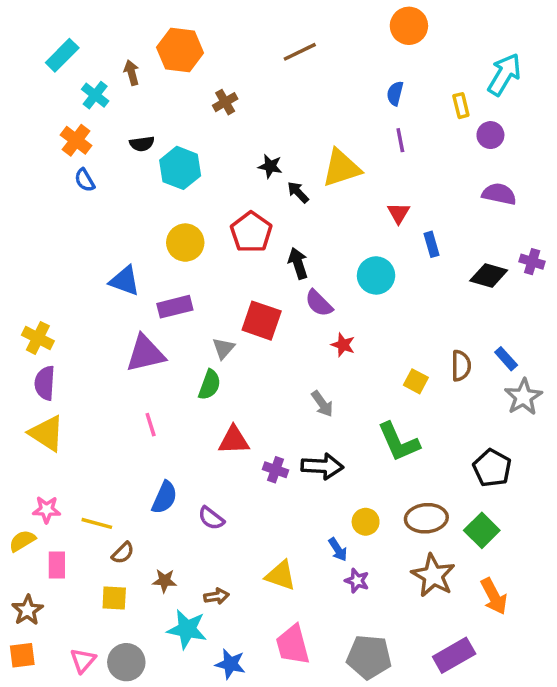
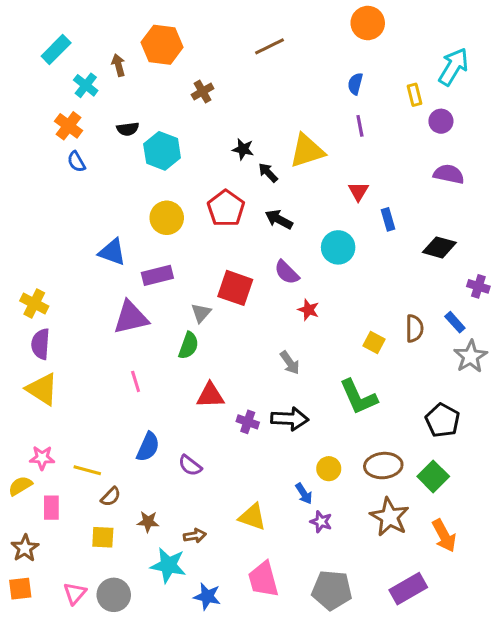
purple cross: (532, 262) -> (478, 286), moved
black arrow: (298, 263) -> (279, 219), moved, turned -44

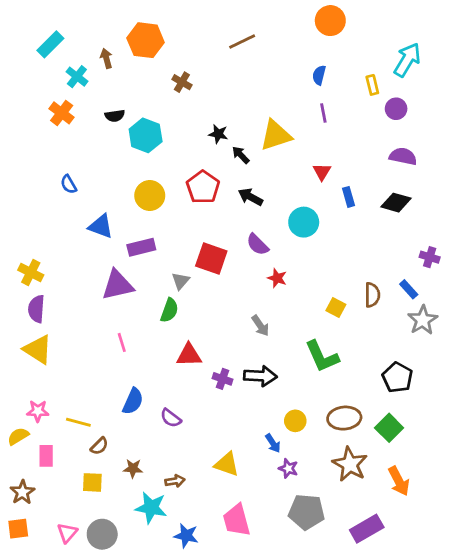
brown cross: (203, 92) -> (182, 82), turned -30
blue semicircle: (76, 162) -> (69, 184), moved
black diamond: (439, 247) -> (396, 203), moved
gray pentagon: (332, 590) -> (306, 512), moved

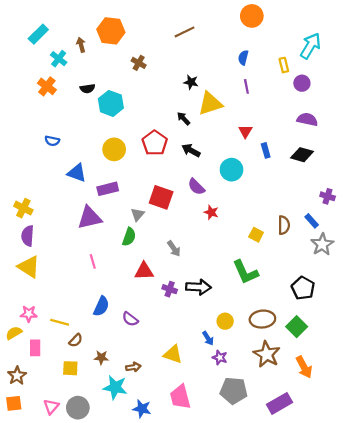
black star: (218, 134) -> (191, 82), moved
blue semicircle: (69, 184) -> (52, 141), turned -48
gray arrow: (260, 326) -> (174, 249), moved

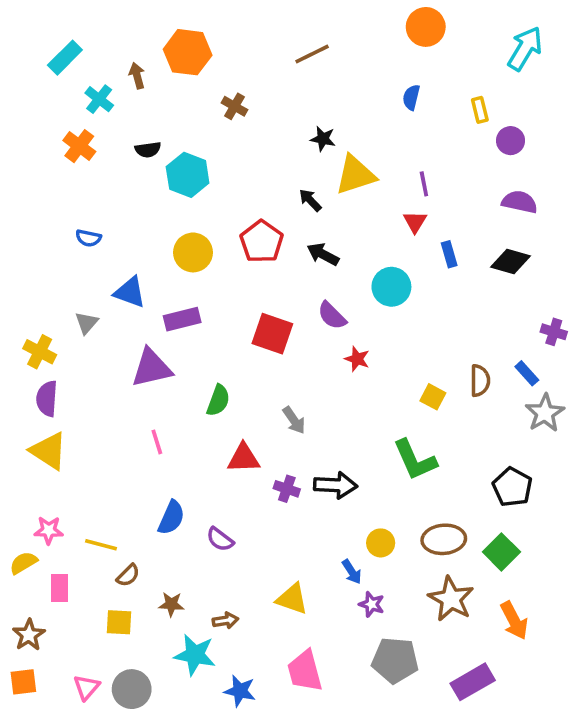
cyan arrow: (310, 46) -> (525, 49), moved
purple line: (246, 86) -> (424, 184), moved
gray triangle: (138, 214) -> (87, 323), moved

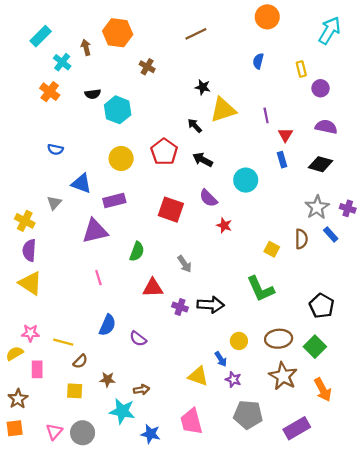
red triangle: (415, 222) -> (285, 135), moved
gray star: (545, 413) -> (317, 207), moved
yellow triangle: (292, 599) -> (198, 376), moved

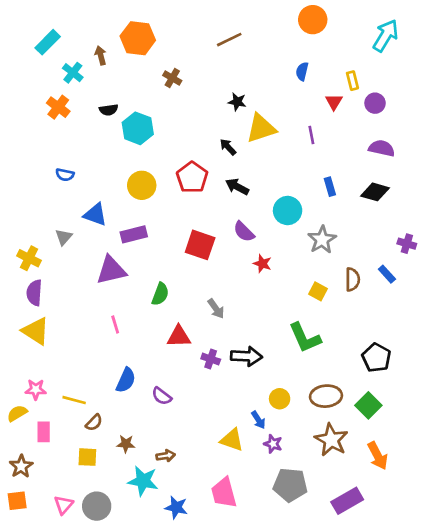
red triangle: (285, 135) -> (334, 102), moved
gray star: (317, 207) -> (322, 240), moved

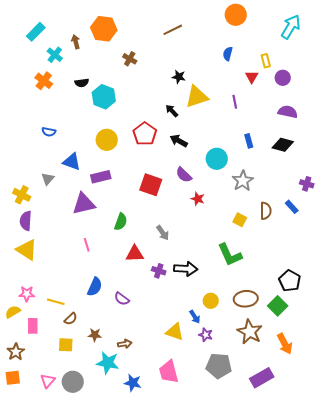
black pentagon: (376, 358) -> (290, 281), moved

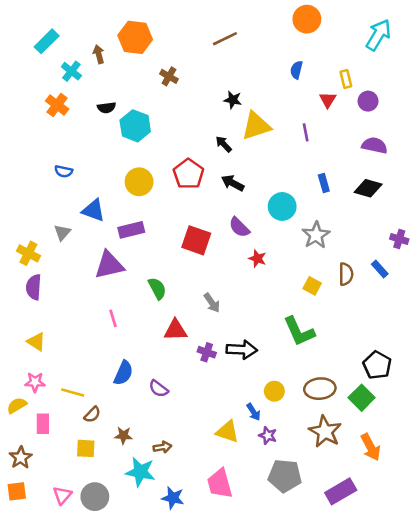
green semicircle: (121, 222) -> (157, 288), turned -48
yellow triangle: (27, 250) -> (36, 342), moved, size x0.7

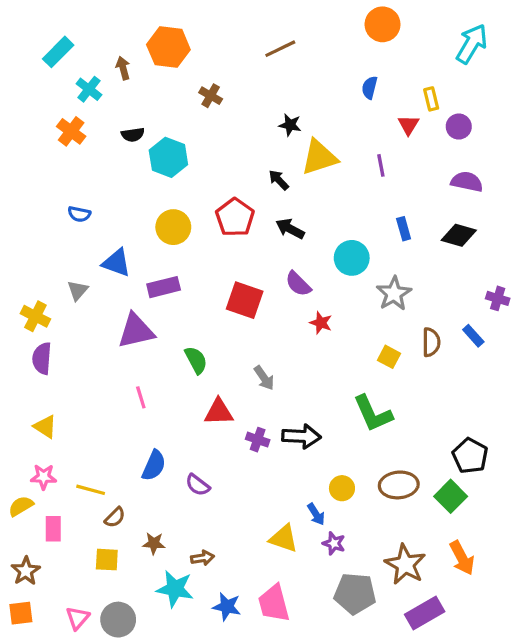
brown star: (325, 432) -> (405, 564), moved
blue star: (173, 498) -> (227, 607), moved

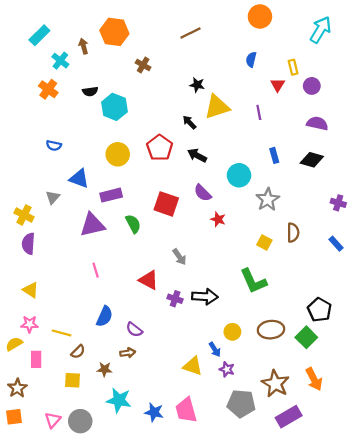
blue rectangle: (473, 336) -> (336, 244), moved
green semicircle: (196, 360) -> (133, 224), moved
red triangle: (219, 412) -> (149, 280), turned 30
brown arrow: (202, 558) -> (128, 353), moved

